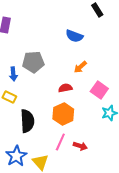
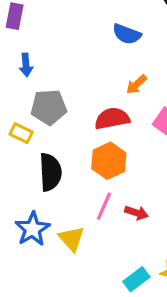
gray pentagon: (33, 62) -> (49, 107), moved
blue arrow: (13, 74) -> (26, 65), moved
red semicircle: (65, 88) -> (112, 119), size x1.5

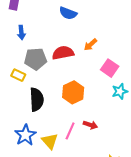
blue semicircle: (127, 34) -> (68, 13), moved
red semicircle: (112, 119) -> (63, 53), moved
pink line: (104, 206) -> (70, 131), moved

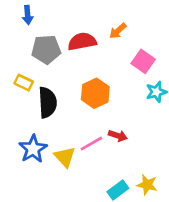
yellow rectangle: (18, 75) -> (24, 83), moved
pink line: (70, 131) -> (91, 144), turned 36

